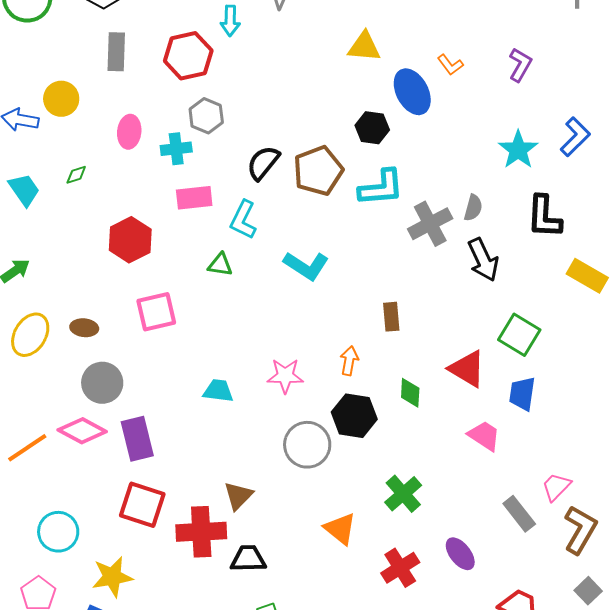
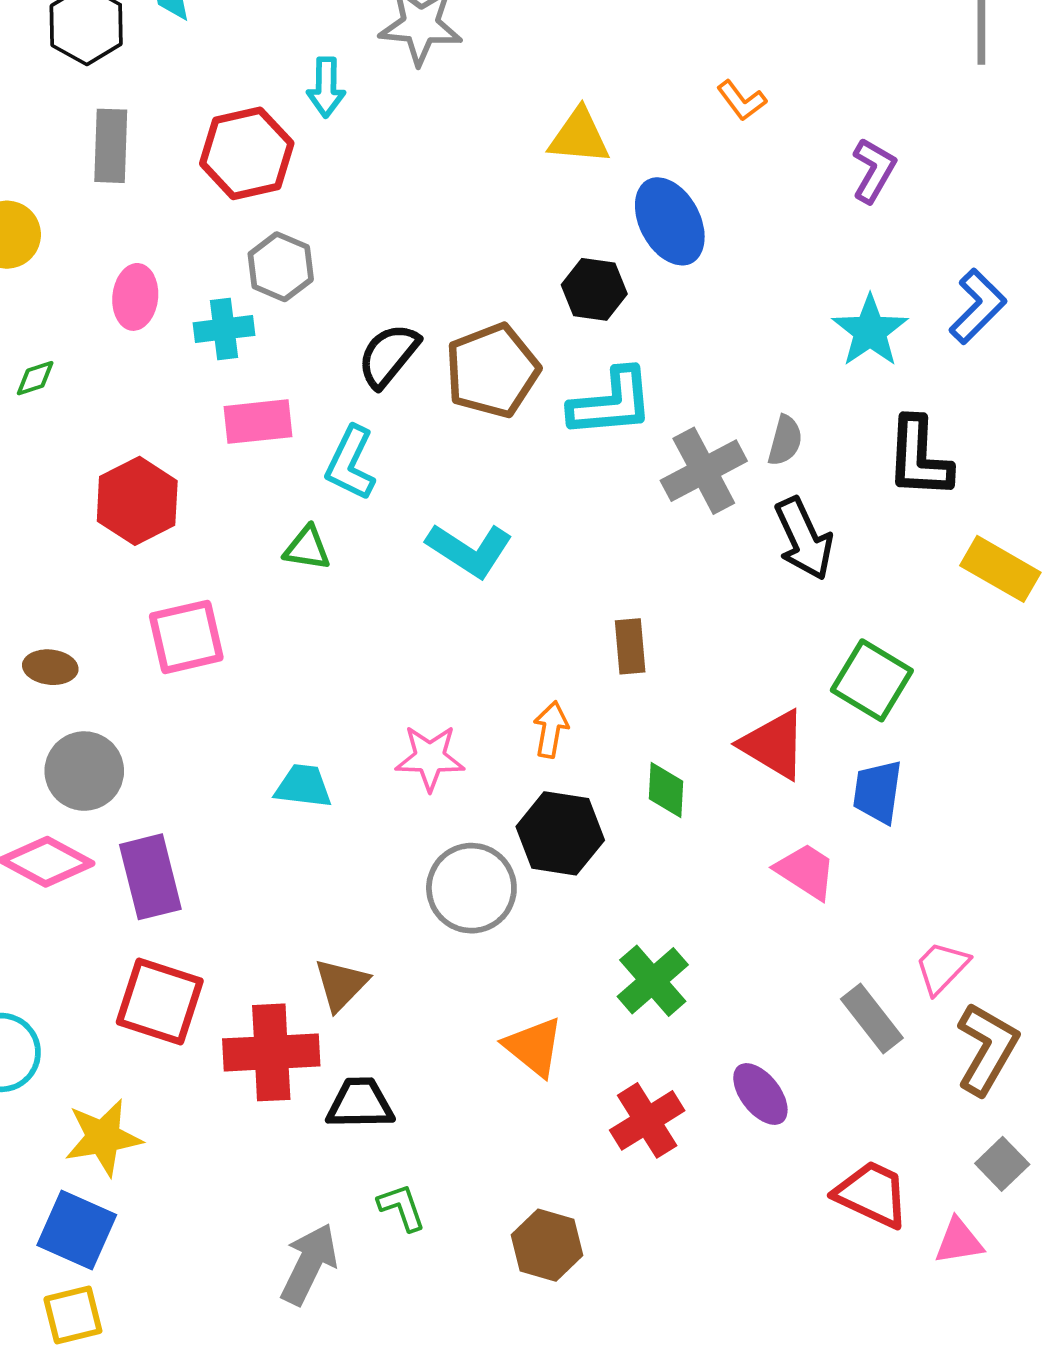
orange L-shape: (450, 65) -> (742, 100), moved

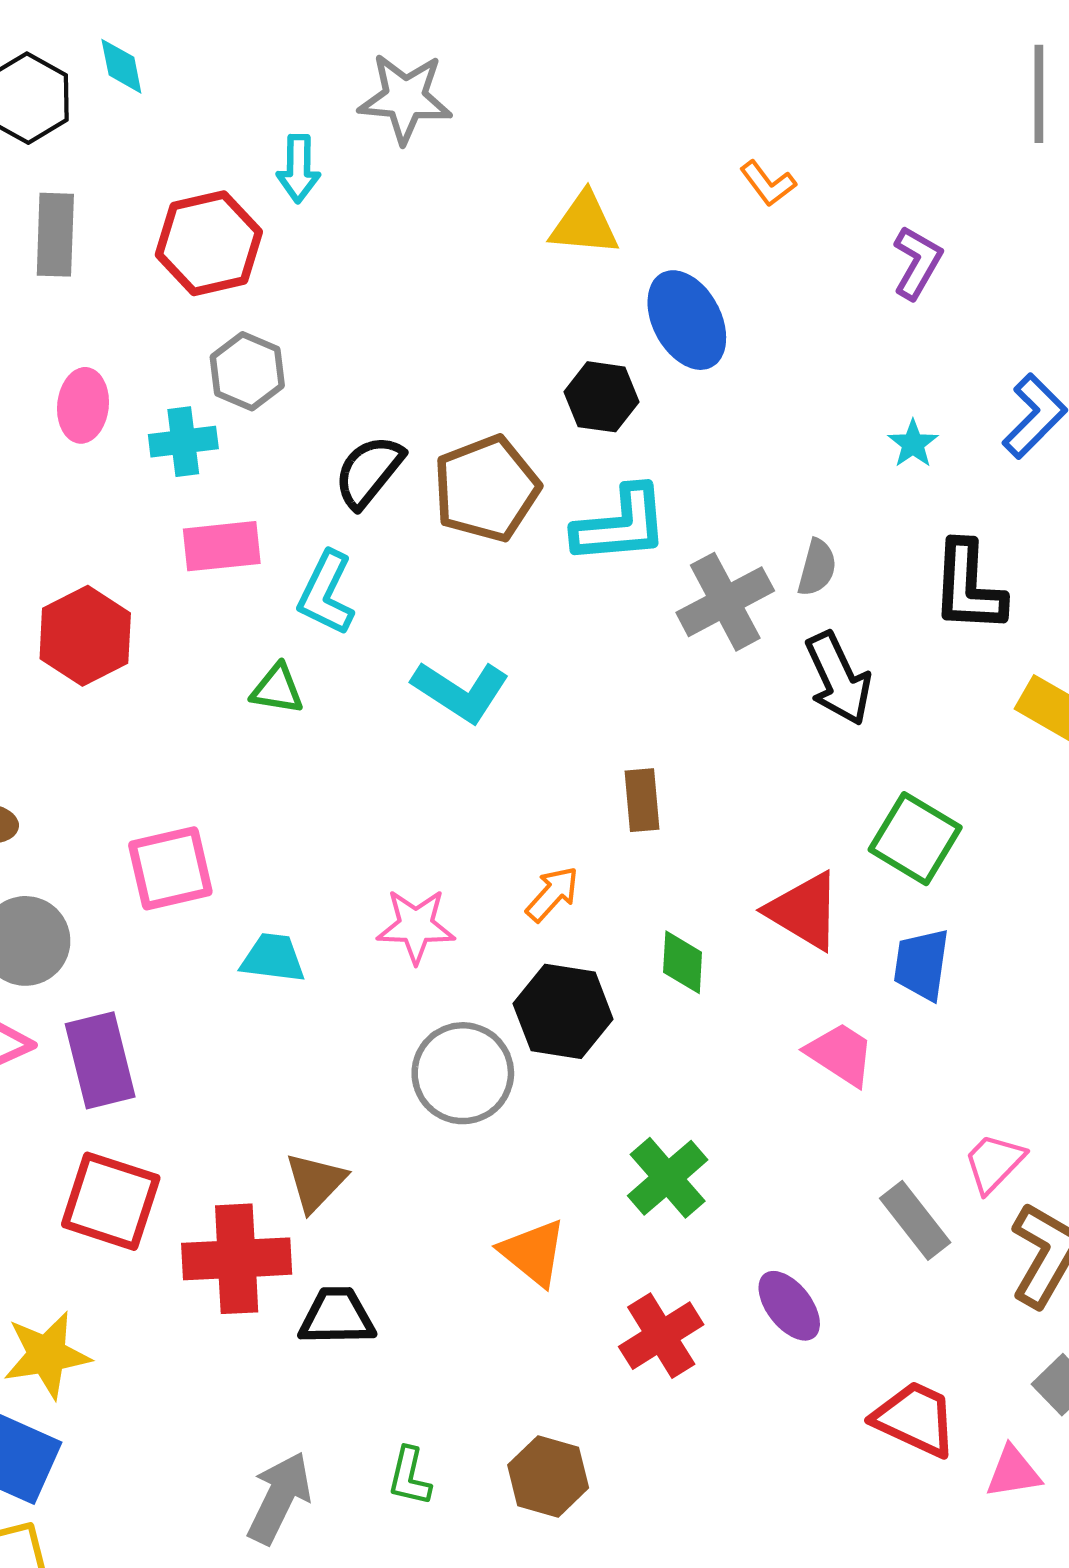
cyan star: (870, 331) -> (913, 444), size x0.6
pink square: (186, 637) -> (170, 868), moved
orange arrow: (551, 729) -> (552, 894), turned 32
green L-shape: (402, 1207) -> (409, 1476), moved, turned -148

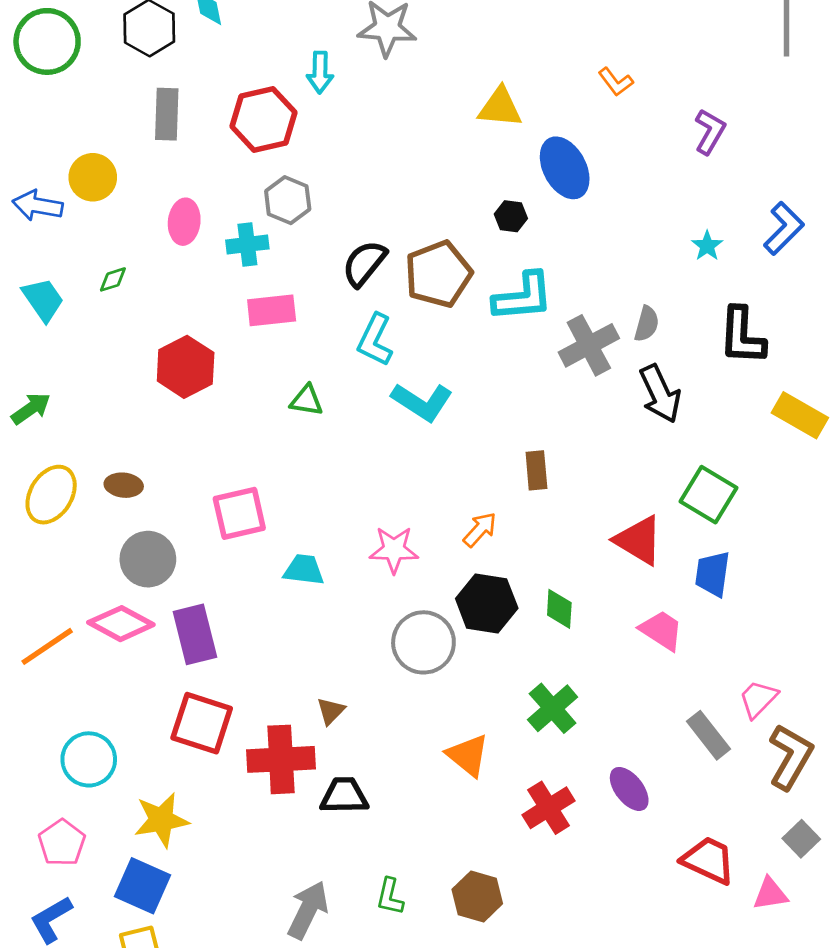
black hexagon: (601, 397) -> (511, 216), size x0.7
cyan L-shape: (326, 593) -> (375, 340), moved
green diamond: (683, 962) -> (559, 609), moved
brown triangle: (316, 1182) -> (331, 711), size x0.7

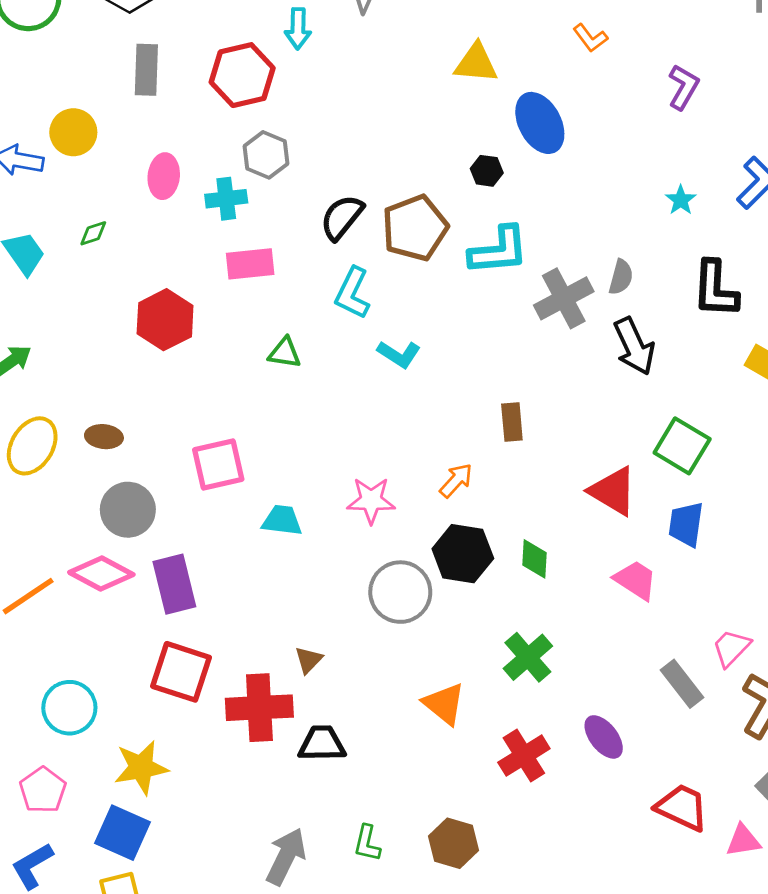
cyan L-shape: (422, 402) -> (399, 354), size x0.7

